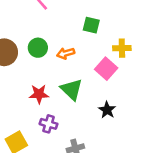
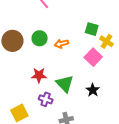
green square: (91, 25) -> (92, 29), moved
yellow cross: (122, 48) -> (106, 41), turned 32
green triangle: (71, 89) -> (65, 84), moved

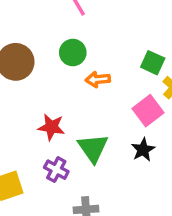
green circle: (40, 38) -> (73, 53), moved
black star: (93, 90) -> (143, 150), moved

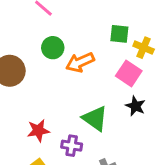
orange arrow: (98, 79) -> (80, 62), size x1.4
red star: (51, 127) -> (38, 131), moved

